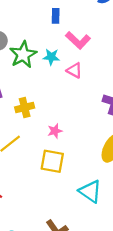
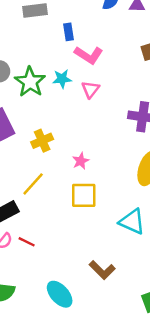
blue rectangle: (56, 16) -> (69, 32), moved
pink triangle: (74, 70) -> (90, 89), turned 49

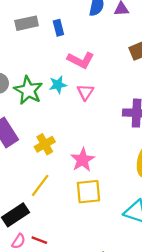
blue rectangle: (69, 32) -> (58, 28), moved
pink star: (81, 161) -> (83, 160), size x1.5

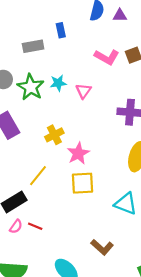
gray rectangle: (27, 23) -> (33, 46), moved
pink L-shape: (81, 60) -> (107, 57), moved
yellow cross: (45, 144) -> (54, 135), moved

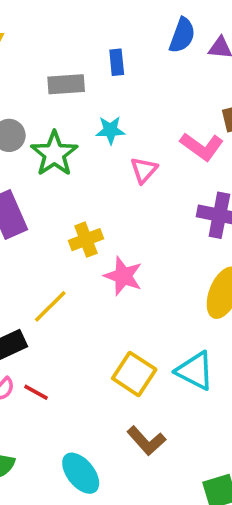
pink L-shape: (107, 57) -> (202, 146), moved
cyan star: (58, 83) -> (110, 130), moved
pink star: (78, 153) -> (123, 276), turned -30
yellow square: (83, 183) -> (134, 374), moved, turned 30

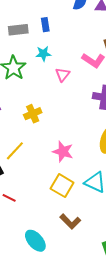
blue rectangle: (117, 62) -> (45, 25), moved
pink star: (123, 276) -> (63, 152), moved

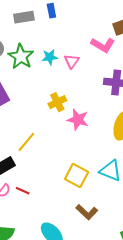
cyan star: (43, 54) -> (50, 57), moved
yellow cross: (33, 114) -> (57, 102), moved
pink star: (63, 152) -> (78, 120), moved

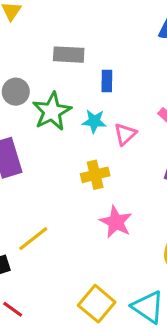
blue rectangle: (51, 11) -> (107, 81), moved
yellow cross: (57, 102) -> (95, 175), moved

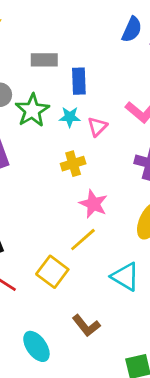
blue rectangle: (107, 81) -> (79, 81), size x1.4
yellow line: (33, 239) -> (83, 240), moved
yellow square: (97, 304) -> (52, 272), moved

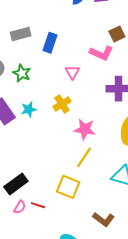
blue rectangle: (79, 81) -> (50, 43), turned 36
green star: (32, 110) -> (22, 73), size x0.7
cyan star: (70, 117) -> (29, 109), moved

